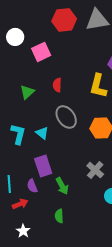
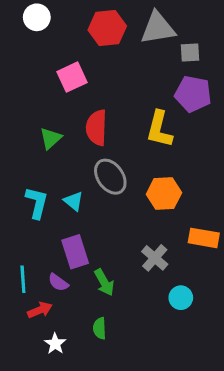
white circle: (15, 37) -> (37, 17), moved
red semicircle: (57, 85) -> (97, 128), size x1.6
purple semicircle: (32, 186) -> (58, 282), turned -32
white star: (23, 231) -> (55, 344), moved

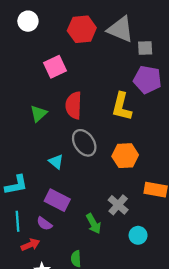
gray triangle: (158, 28) -> (120, 29), turned 32
cyan L-shape: (37, 203) -> (16, 185), moved, turned 65
purple rectangle: (75, 252) -> (57, 200), turned -45
green arrow: (104, 282) -> (94, 224), moved

